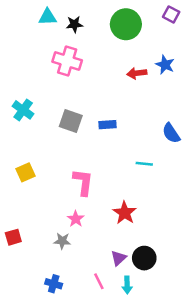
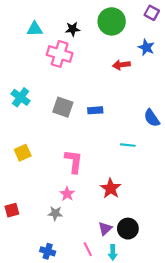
cyan triangle: (48, 17) -> (35, 29), moved
black star: (74, 24) -> (73, 29), moved
blue star: (165, 65) -> (146, 47), moved

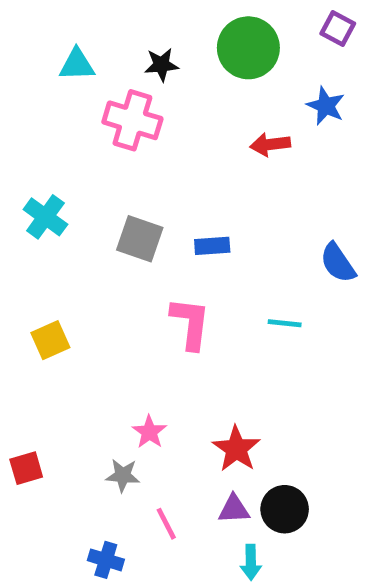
pink L-shape: (74, 161) -> (190, 323), moved
red star: (111, 188) -> (236, 449), moved
purple triangle: (105, 229) -> (234, 509), turned 40
pink line: (88, 249) -> (166, 524), moved

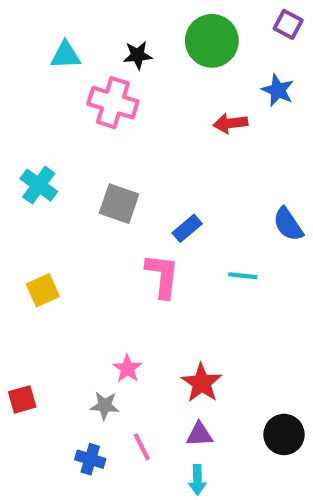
blue rectangle: (212, 246) -> (187, 228), moved, turned -36
black circle: (285, 509) -> (284, 434), moved
blue cross: (106, 560) -> (90, 459), moved
cyan arrow: (251, 562) -> (197, 480), moved

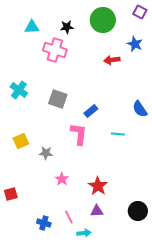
gray star: (105, 406) -> (46, 153), moved
cyan arrow: (197, 480) -> (84, 233), moved, turned -96

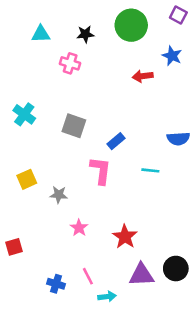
pink cross: (55, 50) -> (70, 63), size x0.7
blue semicircle: (140, 109) -> (178, 139), turned -60
purple triangle: (97, 211) -> (141, 275), moved, size x1.5

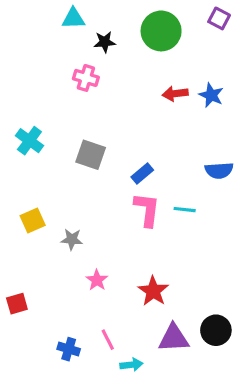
cyan triangle: (41, 34) -> (73, 18), moved
blue star: (172, 56) -> (211, 95), moved
pink L-shape: (101, 170) -> (147, 210), moved

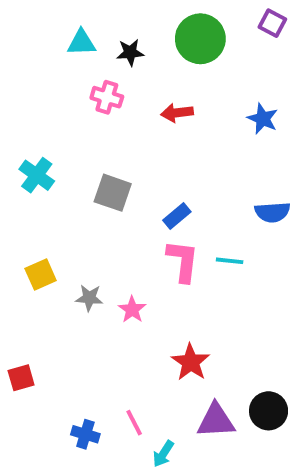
cyan triangle: (73, 18) -> (81, 43), moved
red arrow: (175, 94) -> (177, 113), moved
pink star: (97, 280) -> (132, 310), moved
cyan arrow: (131, 365) -> (163, 454), turned 130

